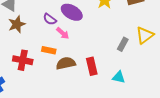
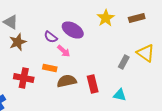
yellow triangle: (145, 35) -> (146, 53), turned -48

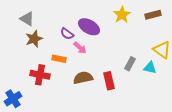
gray rectangle: (124, 62) -> (130, 64), moved
orange rectangle: (50, 68) -> (59, 59), moved
cyan triangle: (120, 95) -> (150, 68), moved

